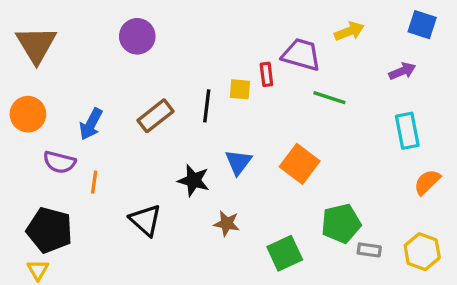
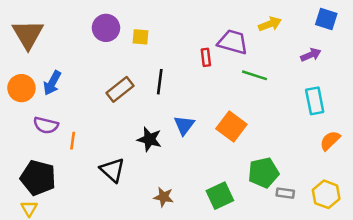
yellow square: (240, 89) -> (141, 37), moved
blue arrow: (91, 124) -> (52, 83), moved
brown star: (227, 223) -> (164, 197), moved

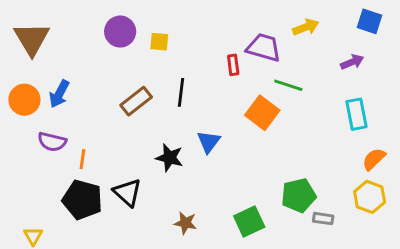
orange square: (231, 126) -> (262, 113), moved
black pentagon: (38, 178) -> (82, 200), moved
yellow hexagon: (326, 194) -> (370, 197), moved

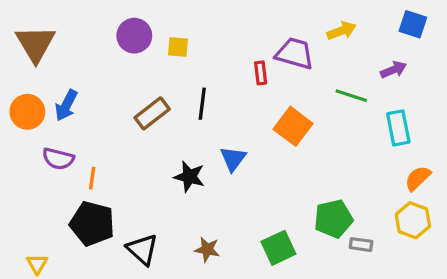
green line: (288, 85) -> (351, 96), moved
black triangle: (127, 192) -> (142, 249), moved

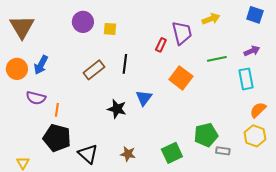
purple trapezoid: (295, 53) -> (182, 33), turned 60
purple arrow: (393, 70) -> (252, 51), moved
red rectangle: (261, 73) -> (161, 45), turned 32
green line: (351, 96) -> (217, 59), turned -30

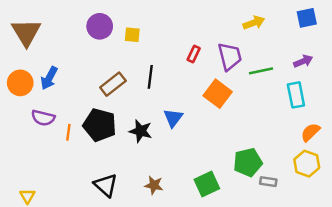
blue square: (255, 15) -> (307, 18), turned -30
purple trapezoid: (182, 33) -> (230, 56), moved
black pentagon: (57, 138) -> (100, 125), moved

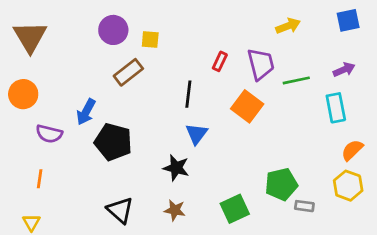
black line: (150, 77) -> (188, 94), moved
blue arrow: (49, 78) -> (86, 112), moved
brown rectangle: (113, 84) -> (128, 72), moved
black star: (141, 131) -> (176, 168), moved
orange line: (68, 132) -> (40, 179), moved

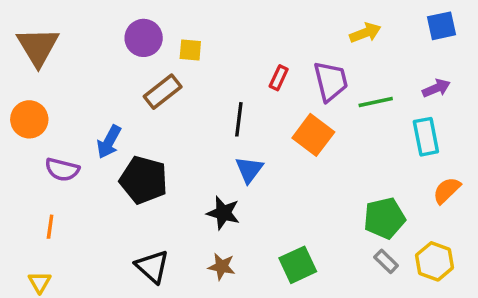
green pentagon: (281, 184) -> (384, 218), moved
yellow hexagon: (348, 186) -> (435, 261), moved
gray rectangle: (304, 206) -> (386, 261), turned 36

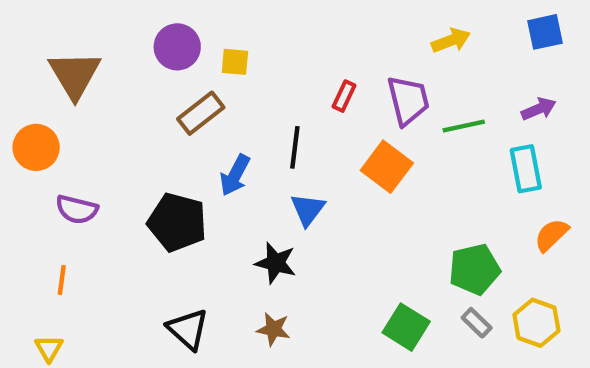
brown triangle: (38, 47) -> (75, 75), moved
blue arrow: (109, 142) -> (235, 175), moved
green square: (298, 265) -> (406, 327), moved, turned -33

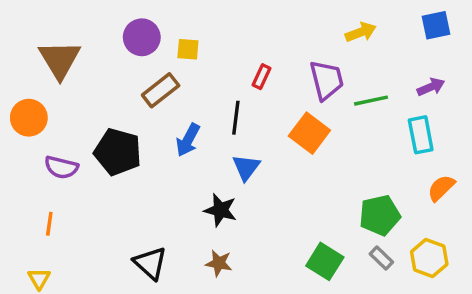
red rectangle: (344, 96) -> (262, 77), moved
black pentagon: (177, 222) -> (118, 152), moved

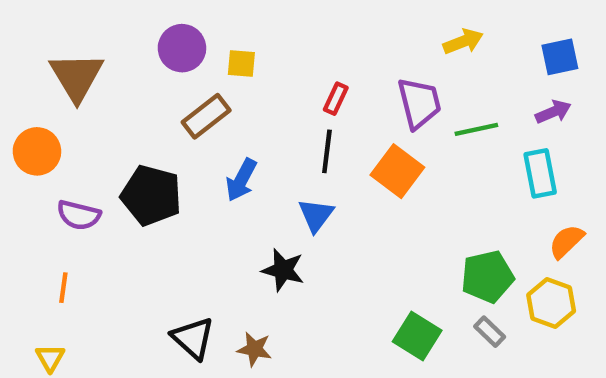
blue square: (436, 25) -> (560, 57), moved
black line: (236, 118) -> (327, 151), moved
yellow hexagon: (429, 258) -> (551, 303), moved
brown star: (219, 263) -> (254, 349), moved

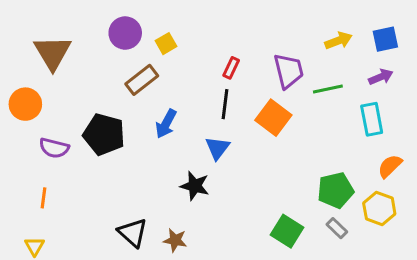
yellow arrow: (463, 42) -> (338, 41), moved
yellow square: (241, 64) -> (166, 44), turned -35

